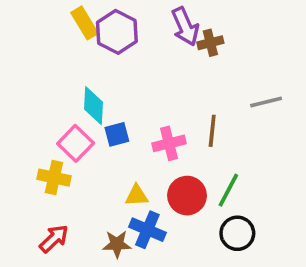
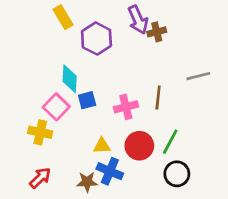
purple hexagon: (117, 32) -> (96, 39), moved

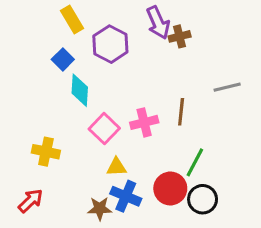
blue square: (87, 100) -> (63, 59), moved, turned -30
pink square: (56, 107) -> (104, 129), moved
red circle: (139, 146) -> (170, 188), moved
red arrow: (40, 178) -> (31, 201), moved

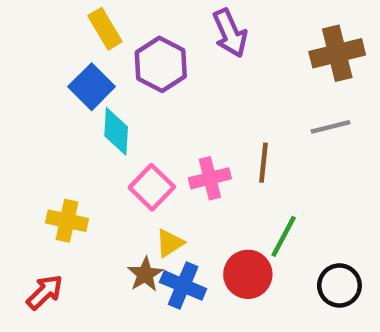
brown cross: (180, 36) -> (337, 53), moved, size x1.6
blue square: (63, 59) -> (92, 87), size x1.4
yellow triangle: (117, 167) -> (170, 243), turned -30
black circle: (203, 199) -> (339, 285), moved
brown star: (100, 208) -> (145, 274), moved, turned -30

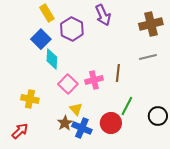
yellow triangle: (170, 243) -> (76, 109), turned -40
black circle: (339, 285) -> (158, 116), moved

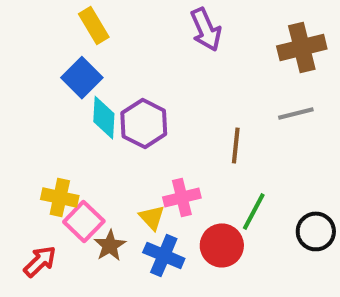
purple hexagon: (72, 29) -> (144, 124), moved
pink cross: (94, 80) -> (182, 197), moved
pink square: (68, 84) -> (84, 221), moved
brown star: (65, 123) -> (110, 245), moved

